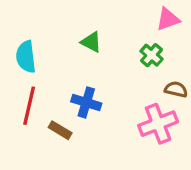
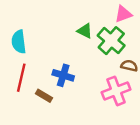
green triangle: (91, 42) -> (85, 31), moved
green cross: (152, 55) -> (111, 41), size x1.6

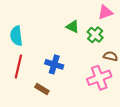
green cross: (111, 41) -> (95, 35), size x0.7
brown rectangle: (44, 96) -> (42, 89), moved

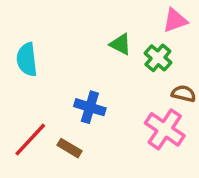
red line: (18, 66) -> (30, 140), moved, turned 30
pink cross: (99, 78) -> (165, 129), turned -35

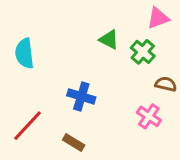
pink cross: (165, 129) -> (149, 116), size x0.7
brown rectangle: (69, 148) -> (74, 143), moved

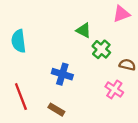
green cross: (143, 52) -> (101, 49), moved
red line: (28, 126) -> (21, 97), turned -64

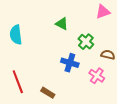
green triangle: (84, 30) -> (62, 24), moved
blue cross: (62, 74) -> (70, 63), moved

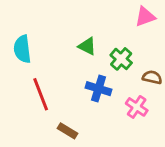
green triangle: (62, 24) -> (87, 46), moved
red line: (18, 82) -> (41, 94), moved

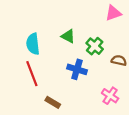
cyan semicircle: (22, 49) -> (33, 44), moved
pink cross: (137, 107) -> (110, 96), moved

